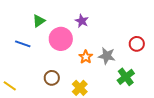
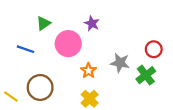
orange star: (86, 57) -> (88, 71), moved
green cross: (126, 77) -> (146, 75), moved
brown circle: (52, 78) -> (40, 87), moved, size x1.5

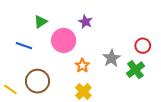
gray star: (120, 63) -> (112, 58), turned 30

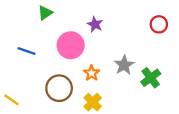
green triangle: (41, 22) -> (45, 13), moved
red circle: (143, 46) -> (159, 24), moved
brown circle: (38, 81) -> (59, 88), moved

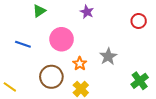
purple star: (95, 24) -> (87, 12), moved
green cross: (151, 78) -> (140, 81), moved

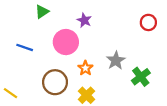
purple star: (87, 12) -> (84, 20), moved
green cross: (140, 81) -> (141, 77), moved

